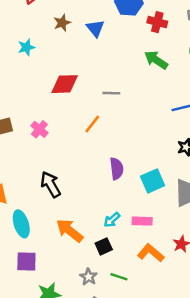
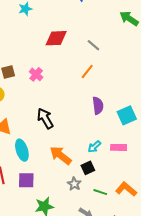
gray line: (111, 93) -> (93, 45), turned 40
orange line: (92, 124) -> (87, 71), moved
orange L-shape: (151, 253) -> (126, 189), moved
gray star: (89, 277) -> (74, 184), moved

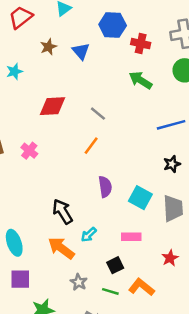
cyan square: (127, 115) -> (140, 198), turned -36
black arrow: (45, 118) -> (63, 211), moved
cyan arrow: (94, 147) -> (89, 235), moved
black square: (88, 168) -> (115, 265), moved

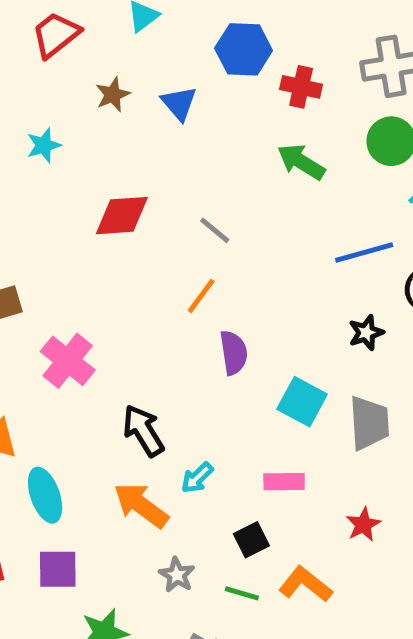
pink cross: (29, 151) -> (68, 361), moved, size x1.5
purple semicircle: (105, 187) -> (234, 353), moved

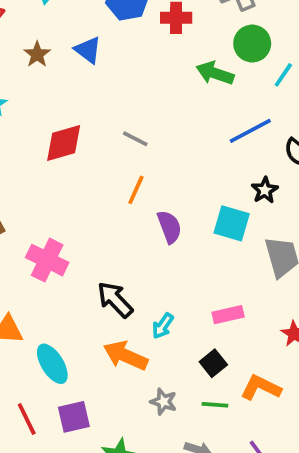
green arrow: (301, 162) -> (215, 73), moved
cyan square: (302, 402) -> (232, 223), moved

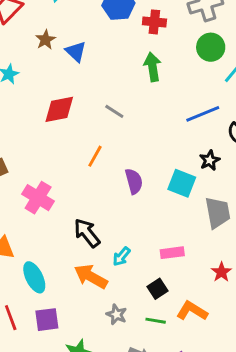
blue triangle: (88, 50) -> (76, 52), moved
green arrow: (215, 73) -> (152, 67), moved, turned 56
orange line: (136, 190) -> (95, 156), moved

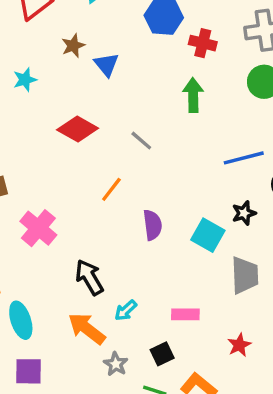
red diamond: (59, 109) -> (78, 129), turned 32
gray star: (117, 314) -> (116, 364), moved

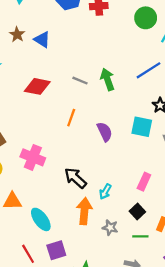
green arrow: (193, 95) -> (107, 79), moved
pink rectangle: (185, 314) -> (144, 182), turned -48
orange arrow: (87, 329) -> (84, 211), turned 75

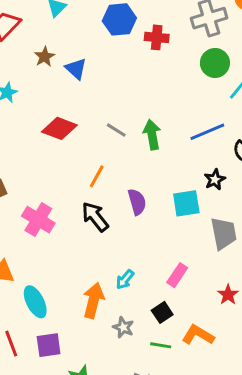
cyan square: (142, 127) -> (186, 203), turned -30
black arrow: (75, 178) -> (95, 217), moved

